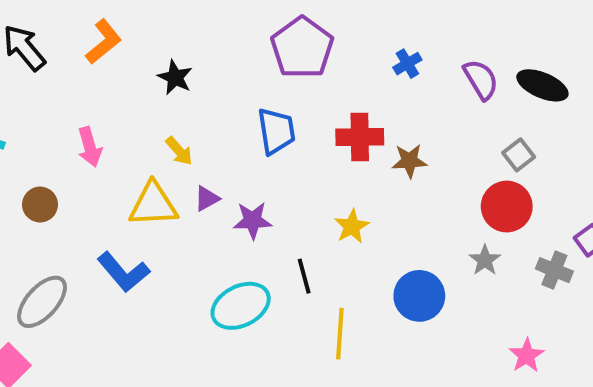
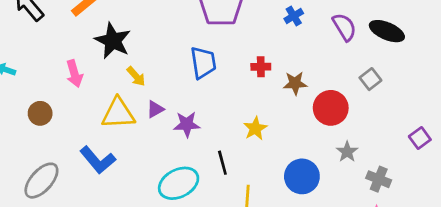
black star: (175, 77) -> (113, 41), moved, size x1.5
red cross: (360, 137) -> (261, 67), size x0.6
red circle: (507, 207) -> (331, 108), moved
gray cross: (554, 270) -> (379, 179), moved

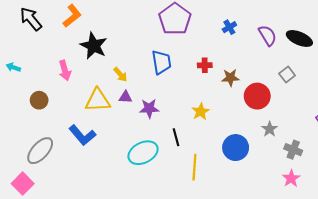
yellow arrow: (136, 76) -> (120, 75), moved
purple triangle: (155, 109) -> (126, 97), turned 32

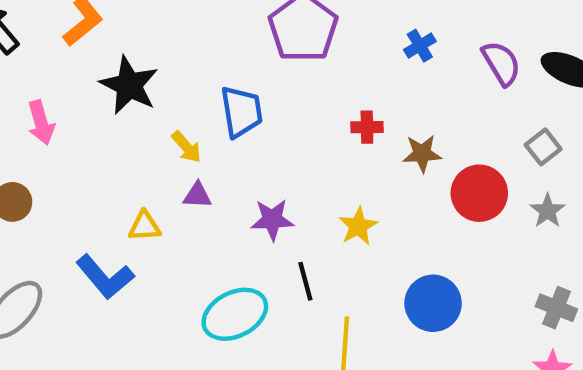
blue trapezoid: (162, 62) -> (241, 112), moved
pink arrow: (65, 70) -> (41, 123), moved
yellow triangle: (98, 100) -> (145, 226), moved, size x0.6
purple star: (149, 108) -> (272, 220), moved
gray star: (270, 129) -> (548, 211), moved

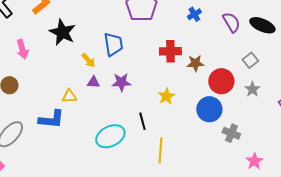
red cross: (367, 127) -> (170, 51), size x1.5
purple star: (272, 220) -> (121, 82), moved
blue L-shape: (105, 277) -> (51, 119), turned -44
blue circle: (433, 303) -> (209, 109), moved
gray cross: (556, 308) -> (231, 133), moved

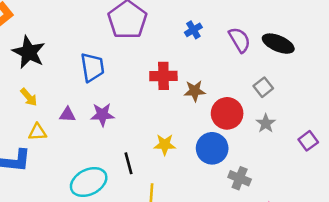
yellow arrow: (88, 60) -> (29, 97), moved
yellow star: (166, 96) -> (165, 145), moved, turned 30

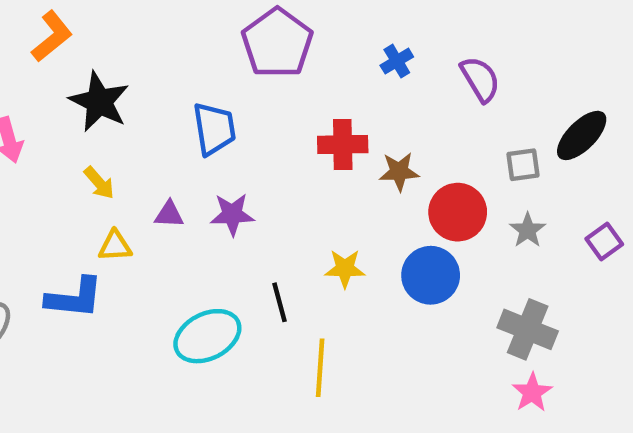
black ellipse: (278, 44) -> (582, 135), moved, turned -68
gray square: (263, 87) -> (523, 165), turned 30
purple square: (308, 141) -> (604, 241), moved
gray cross: (240, 178) -> (528, 329), moved, size x1.4

